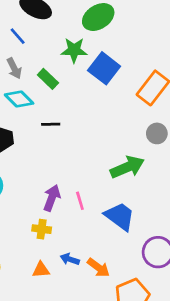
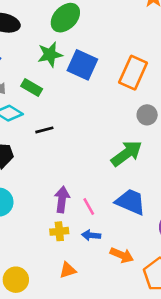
pink line: (80, 201) -> (89, 207), moved
blue arrow: (70, 259) -> (91, 235), moved

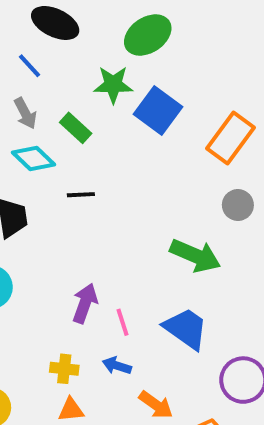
green arrow: (127, 153) -> (195, 256), turned 48
yellow cross: (59, 231) -> (64, 369), moved

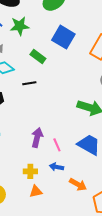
green star: (113, 85) -> (20, 26), moved
green rectangle: (76, 128) -> (38, 56), moved

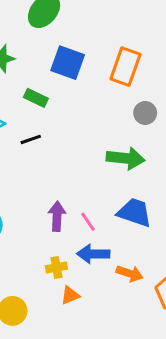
blue arrow: (56, 167) -> (93, 254), size x1.5

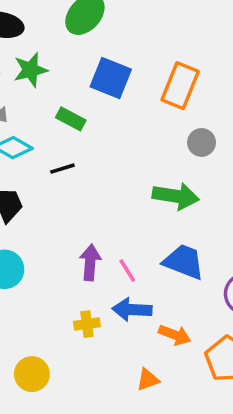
orange triangle: (70, 295) -> (148, 380), moved

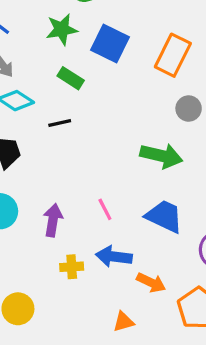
green star: (31, 70) -> (62, 29), moved
purple arrow: (90, 262) -> (53, 220), moved
pink line: (127, 270) -> (105, 209), moved

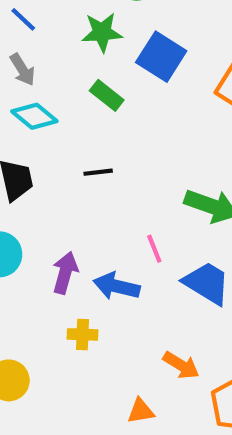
black line: (60, 123) -> (98, 172), moved
pink line: (105, 209) -> (154, 249), moved
blue arrow: (114, 257) -> (117, 286), moved

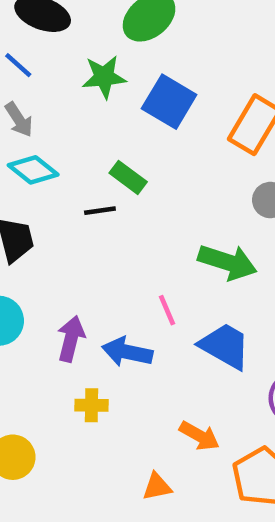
green rectangle: (107, 95) -> (128, 177), moved
black line: (98, 172) -> (100, 211), moved

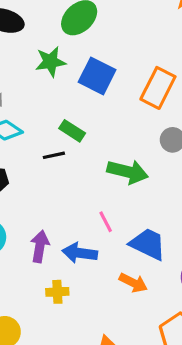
green arrow: (227, 262) -> (128, 172), moved
orange arrow: (199, 436) -> (133, 283), moved

